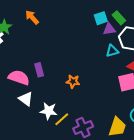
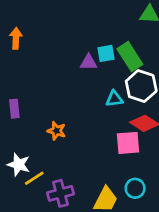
orange arrow: (32, 17) -> (16, 38), turned 35
green rectangle: (119, 18) -> (130, 57), size x1.5
purple triangle: (109, 29) -> (88, 62), moved

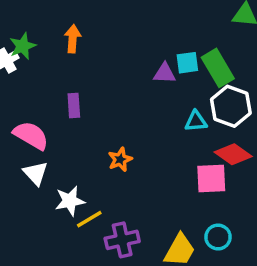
purple rectangle: (14, 109) -> (74, 105), moved
orange star: (56, 131) -> (120, 159), turned 30
white star: (19, 165) -> (70, 201), turned -30

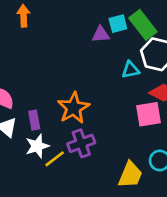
purple rectangle: (74, 105) -> (34, 120), moved
orange star: (120, 159) -> (74, 108), size x1.6
purple cross: (122, 240) -> (81, 143), moved

